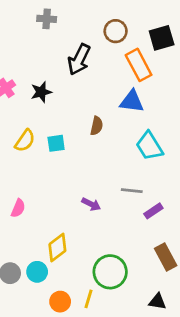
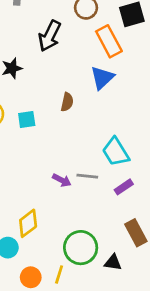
blue triangle: (132, 101) -> (102, 78), turned -50
cyan trapezoid: (149, 146) -> (116, 152), moved
gray line: (132, 191) -> (87, 176), moved
black triangle: (157, 302) -> (113, 262), moved

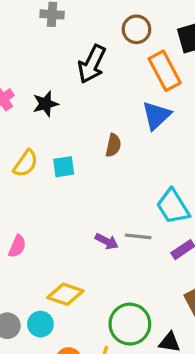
yellow diamond: (28, 223) -> (65, 294), turned 56

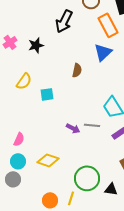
cyan square: (64, 167) -> (47, 94), moved
pink semicircle: (17, 246) -> (19, 139), moved
cyan circle: (40, 324) -> (18, 161), moved

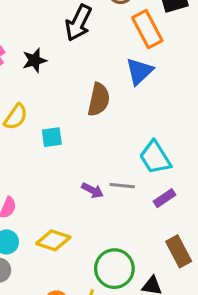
brown semicircle: (77, 70) -> (99, 100), size x1.5

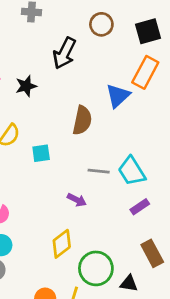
orange rectangle: (147, 29) -> (145, 72), moved, turned 56
gray line: (122, 186) -> (99, 171), moved
yellow diamond: (53, 240) -> (62, 244), moved, turned -56

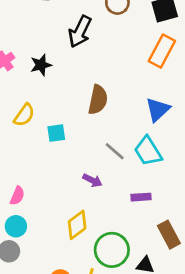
blue triangle: (118, 96) -> (158, 109), moved
gray line: (99, 171) -> (115, 151), turned 35
purple rectangle: (140, 207) -> (141, 197), moved, turned 30

